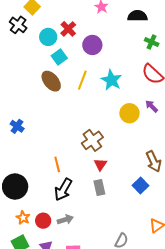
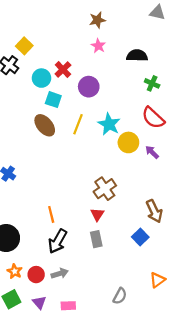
cyan square: (59, 57) -> (53, 100), turned -35
yellow circle: (129, 113) -> (128, 142), moved
brown cross: (92, 140) -> (105, 189), moved

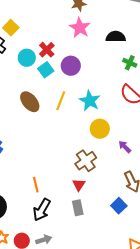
pink star: (98, 46) -> (80, 28), size x1.5
cyan square: (53, 100) -> (46, 70), moved, turned 35
yellow circle: (128, 142) -> (100, 129), moved
purple arrow: (152, 152) -> (125, 147), moved

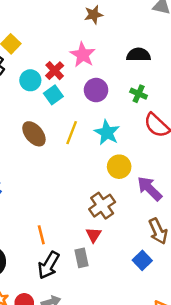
pink star: (80, 28) -> (83, 55), moved
green cross: (130, 63) -> (139, 94), moved
purple circle: (71, 66) -> (96, 90), moved
purple arrow: (125, 147) -> (150, 189), size x1.6
gray rectangle: (78, 208) -> (81, 258), moved

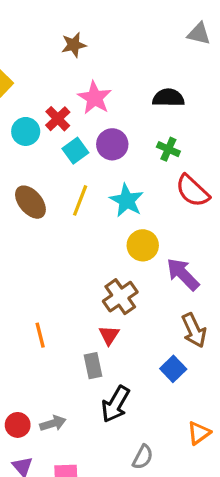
brown star: (94, 15) -> (74, 45), moved
cyan square: (53, 95) -> (75, 151), moved
black arrow: (49, 265) -> (115, 404), moved

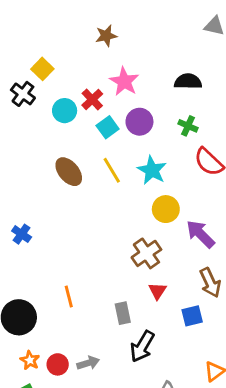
yellow line: (80, 200) -> (112, 170), turned -52
orange line: (40, 335) -> (69, 296), moved
red triangle: (109, 335) -> (157, 291), moved
blue square: (173, 369) -> (192, 316), turned 30

